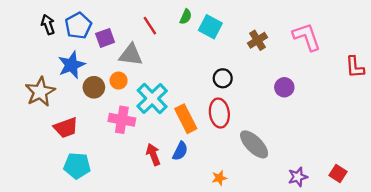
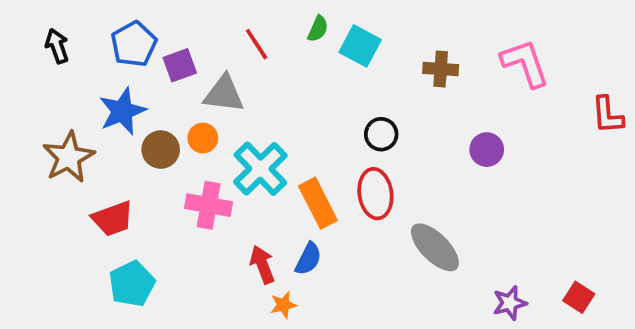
black arrow: (48, 25) -> (57, 46), moved
brown cross: (257, 40) -> (441, 69), turned 36
cyan pentagon: (77, 166) -> (132, 284), turned -30
orange star: (219, 178) -> (283, 305), moved

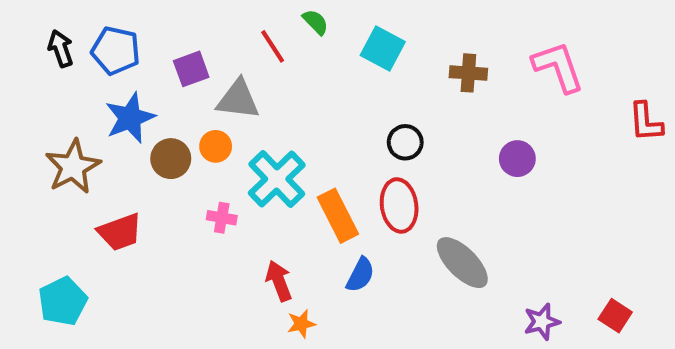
green semicircle: (318, 29) -> (316, 22), moved, turned -68
blue pentagon: (134, 44) -> (116, 51), moved, turned -30
pink cross: (209, 205) -> (222, 218), size x0.6
blue semicircle: (308, 259) -> (360, 275), moved
cyan pentagon: (132, 284) -> (63, 301), moved

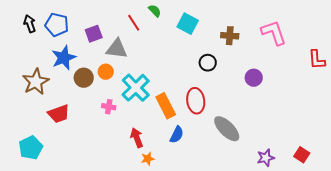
black circle: (405, 142) -> (208, 63), moved

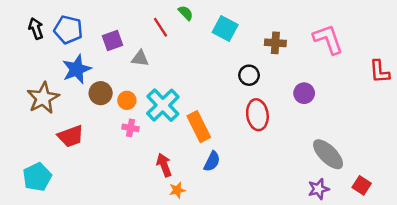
gray triangle: (117, 49) -> (140, 58), size x0.7
orange circle: (106, 72) -> (127, 100), moved
red ellipse: (196, 101) -> (257, 115), moved
gray ellipse: (227, 129) -> (328, 154), moved

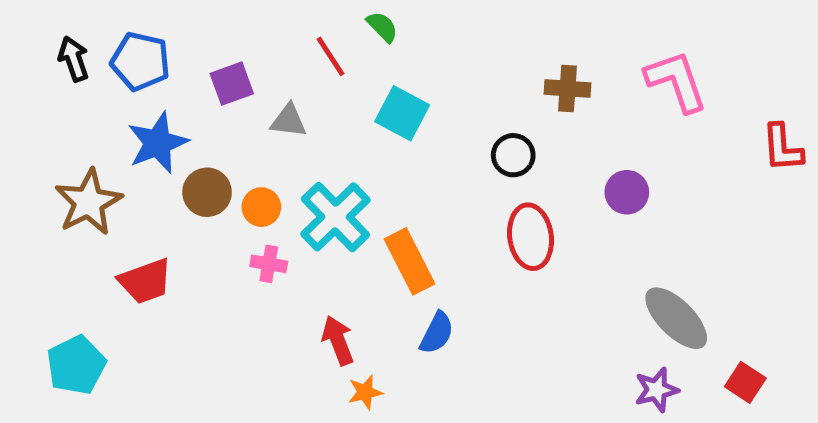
cyan square: (225, 29) -> (402, 113), moved

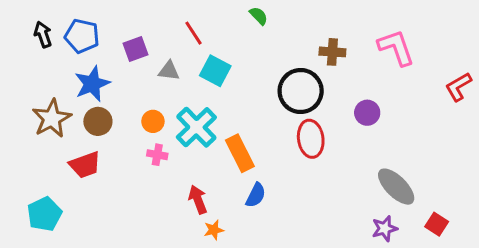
green semicircle: (382, 27) -> (259, 16), moved
cyan square: (402, 113) -> (215, 71), moved
red L-shape: (782, 148) -> (458, 87), turned 64
black circle: (513, 155) -> (301, 91), size x1.8
brown circle: (207, 192) -> (98, 121), moved

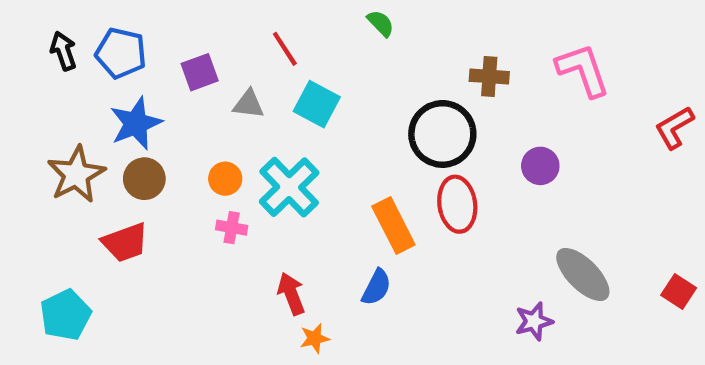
orange rectangle: (240, 153) -> (393, 226), moved
red square: (437, 224) -> (679, 291), moved
purple star: (385, 229) -> (534, 321), moved

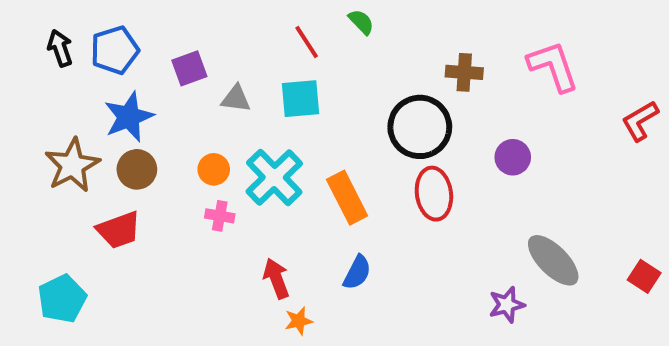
red line: (285, 49) -> (307, 42), moved
blue pentagon: (121, 53) -> (115, 50), turned -30
cyan square: (317, 104) -> (301, 99), turned -33
orange rectangle: (393, 226) -> (347, 198), moved

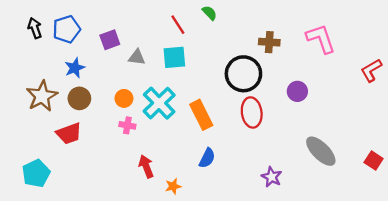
blue star: (129, 117) -> (75, 68), size x0.7
red arrow: (276, 278) -> (146, 166), moved
purple star: (507, 305) -> (272, 177), moved, turned -30

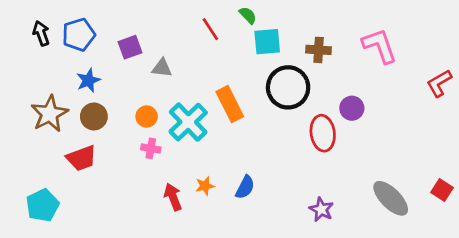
cyan square: (174, 57) -> (267, 42), moved
red ellipse: (252, 112) -> (323, 133), moved
orange rectangle: (201, 115) -> (230, 104), moved
gray ellipse: (321, 151) -> (391, 198), moved
orange star: (173, 186) -> (205, 186), moved

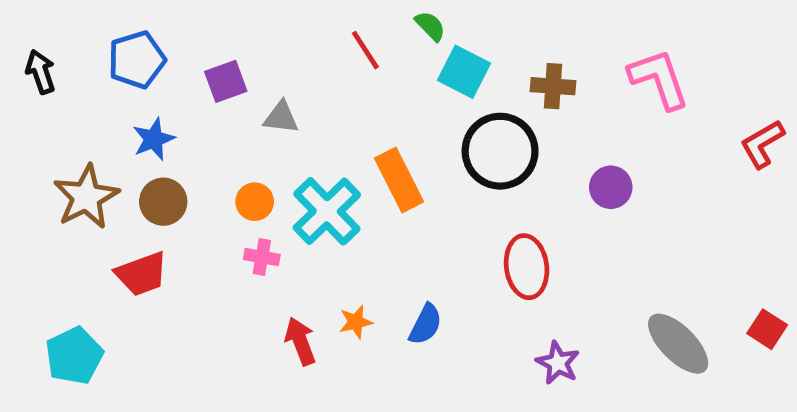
black arrow: (41, 33) -> (40, 72), moved
cyan square: (267, 42) -> (464, 72), turned 32
red ellipse: (323, 133) -> (527, 267), moved

